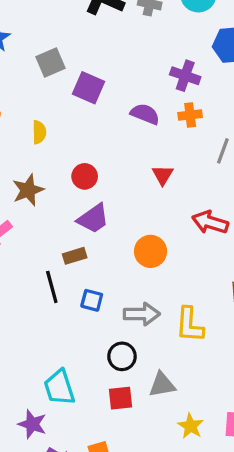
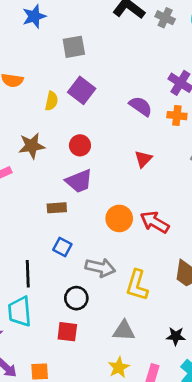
purple square: (89, 88) -> (82, 90), moved
red arrow: (210, 222) -> (155, 222), moved
black line: (52, 287) -> (28, 274), moved
gray triangle: (162, 385) -> (124, 331), moved

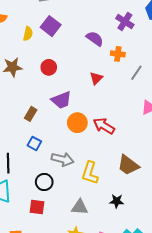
orange cross: (177, 116) -> (118, 54), moved
purple trapezoid: (79, 181) -> (61, 100), moved
brown rectangle: (57, 208) -> (31, 114), turned -56
black star: (176, 336) -> (117, 201), moved

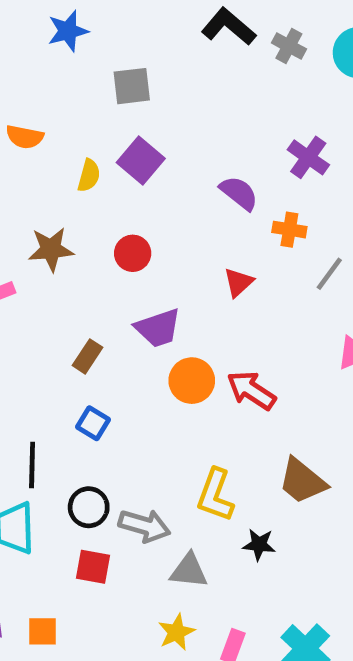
gray arrow: (63, 159) -> (144, 526), moved
black circle: (44, 182) -> (89, 507), moved
black star: (117, 201) -> (259, 545), moved

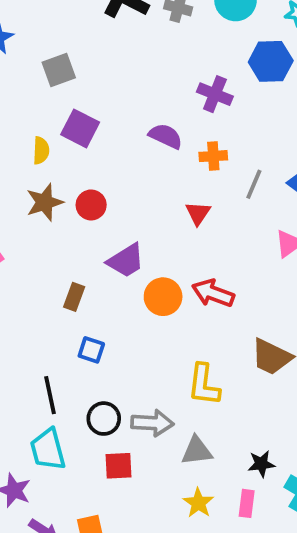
brown star: (51, 249) -> (45, 202), moved
red triangle: (238, 282) -> (198, 213), moved
black star: (259, 545) -> (261, 464), moved

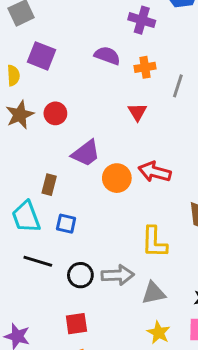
black line: (50, 395) -> (38, 261), turned -56
cyan trapezoid: (48, 449) -> (26, 217), moved
red square: (119, 466) -> (76, 324), moved

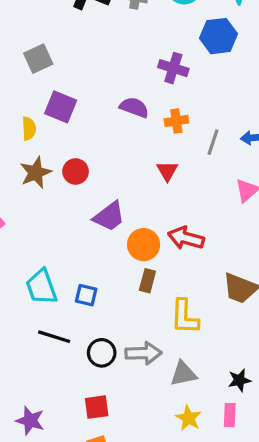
brown rectangle: (49, 185) -> (147, 281), moved

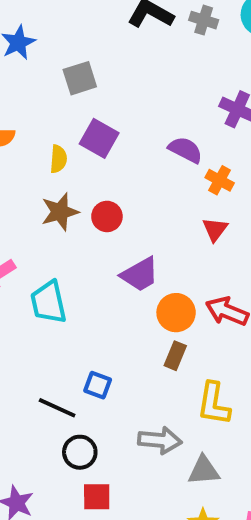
orange cross: (176, 121) -> (220, 180), moved, turned 30
cyan trapezoid: (41, 287) -> (48, 302), moved
blue square: (86, 295) -> (98, 385), moved
black circle: (102, 353) -> (80, 452), moved

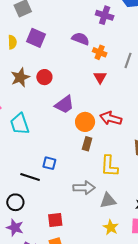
yellow semicircle: (58, 159) -> (12, 42), moved
black circle: (80, 452) -> (15, 202), moved

